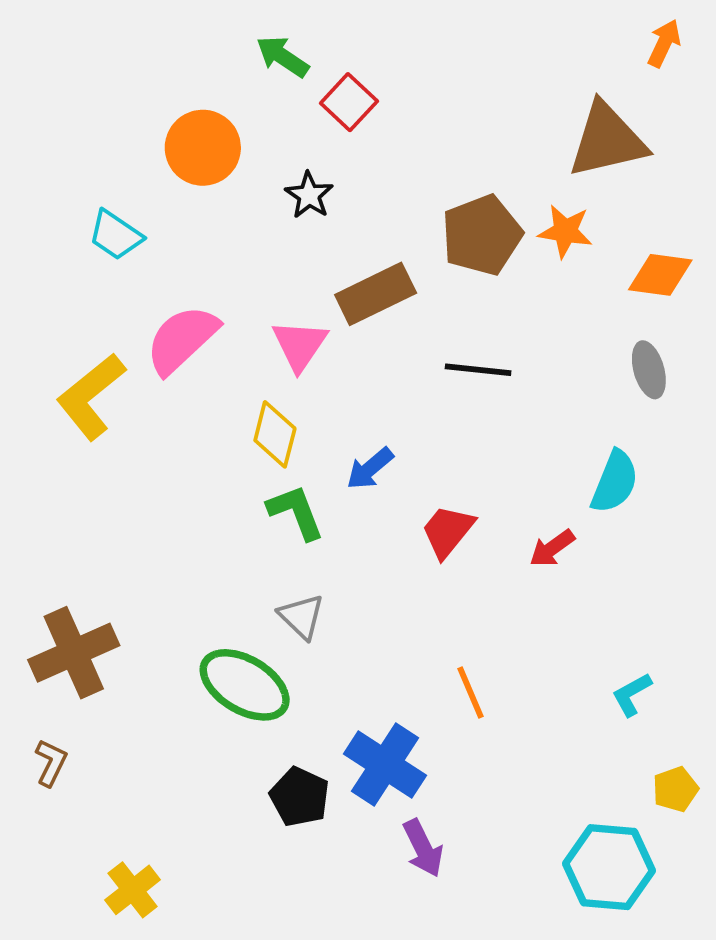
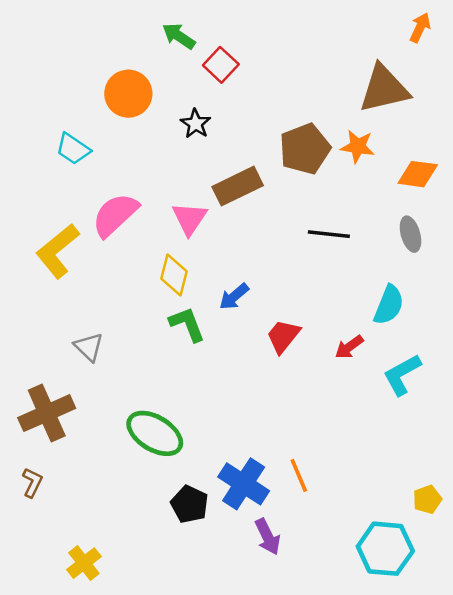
black line: (478, 370) -> (329, 234), moved
gray triangle: (302, 617) -> (89, 347), moved
orange line: (470, 692) -> (299, 475), moved
cyan L-shape: (632, 694) -> (402, 375), moved, size x1.5

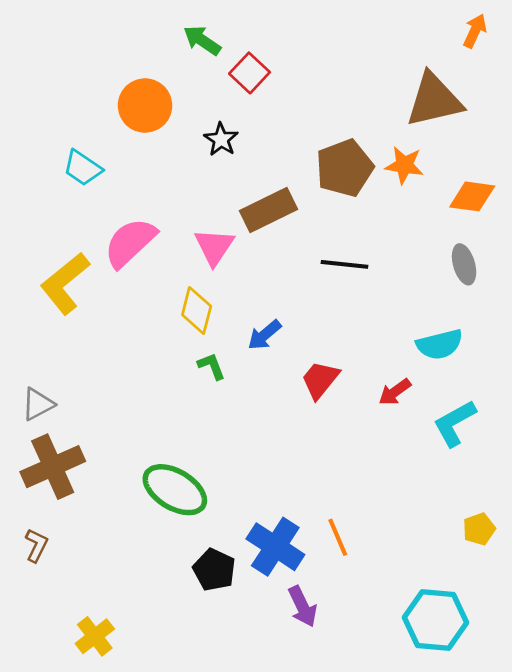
black line: (329, 234) -> (345, 264), moved
cyan semicircle: (389, 305) -> (440, 344), turned 54
green L-shape: (187, 324) -> (212, 366), size x0.7
gray triangle: (89, 347) -> (38, 404), moved, turned 48
yellow pentagon: (427, 499) -> (479, 529), moved

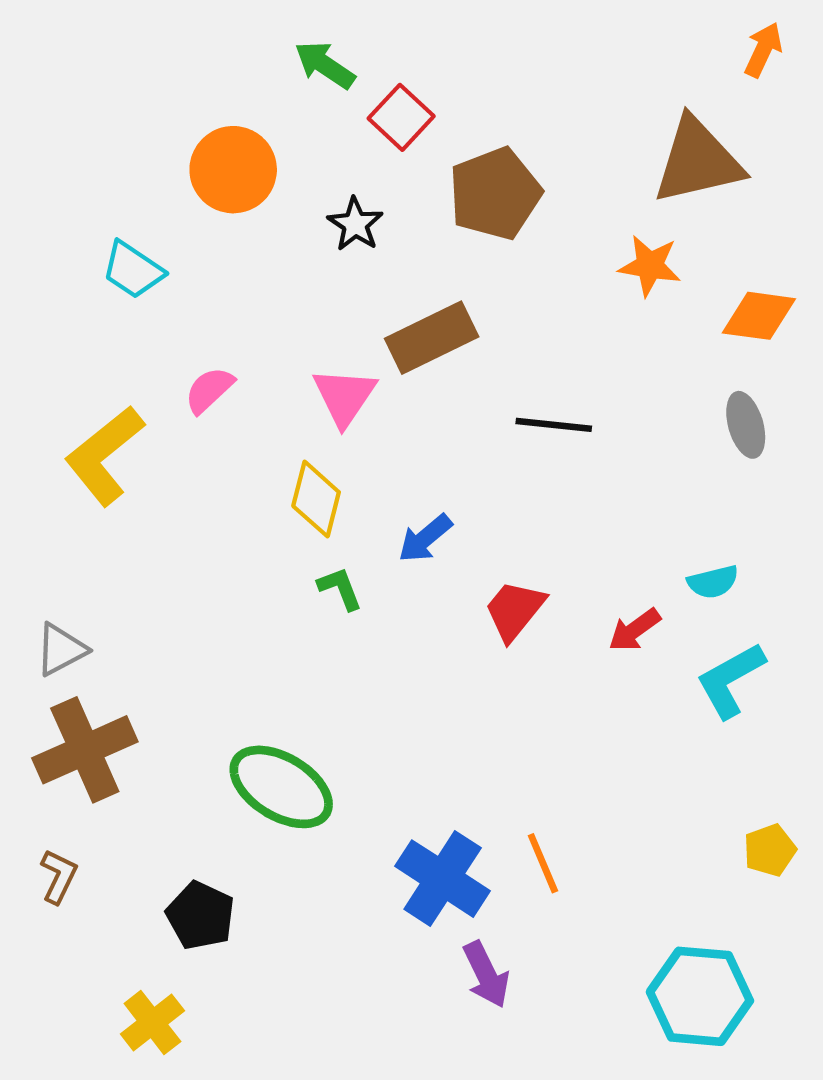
brown pentagon: (345, 168) -> (495, 194), moved
pink semicircle: (130, 243) -> (209, 390), size x0.6
cyan semicircle: (440, 344) -> (713, 582), moved, size x0.7
black pentagon: (214, 570) -> (200, 916), moved

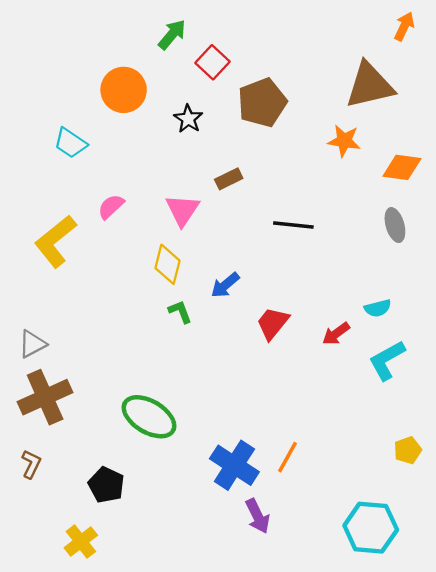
green arrow: (325, 65) -> (172, 34), turned 96
brown rectangle: (432, 338) -> (229, 179), size x0.6
orange line: (543, 863) -> (288, 457), turned 52

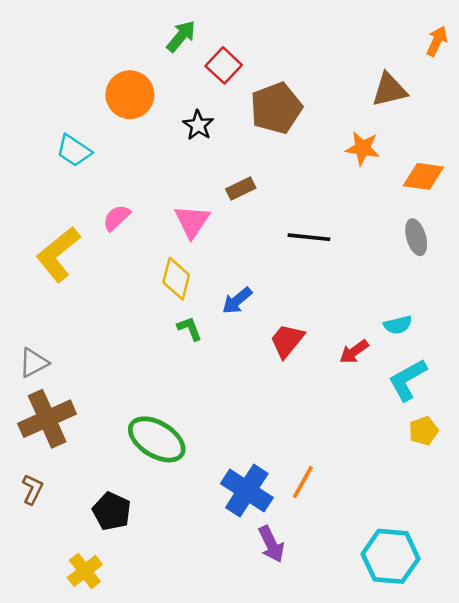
orange arrow: (404, 26) -> (437, 41), moved
brown triangle: (370, 85) -> (389, 90), size x0.7
yellow pentagon: (408, 450) -> (423, 431), moved

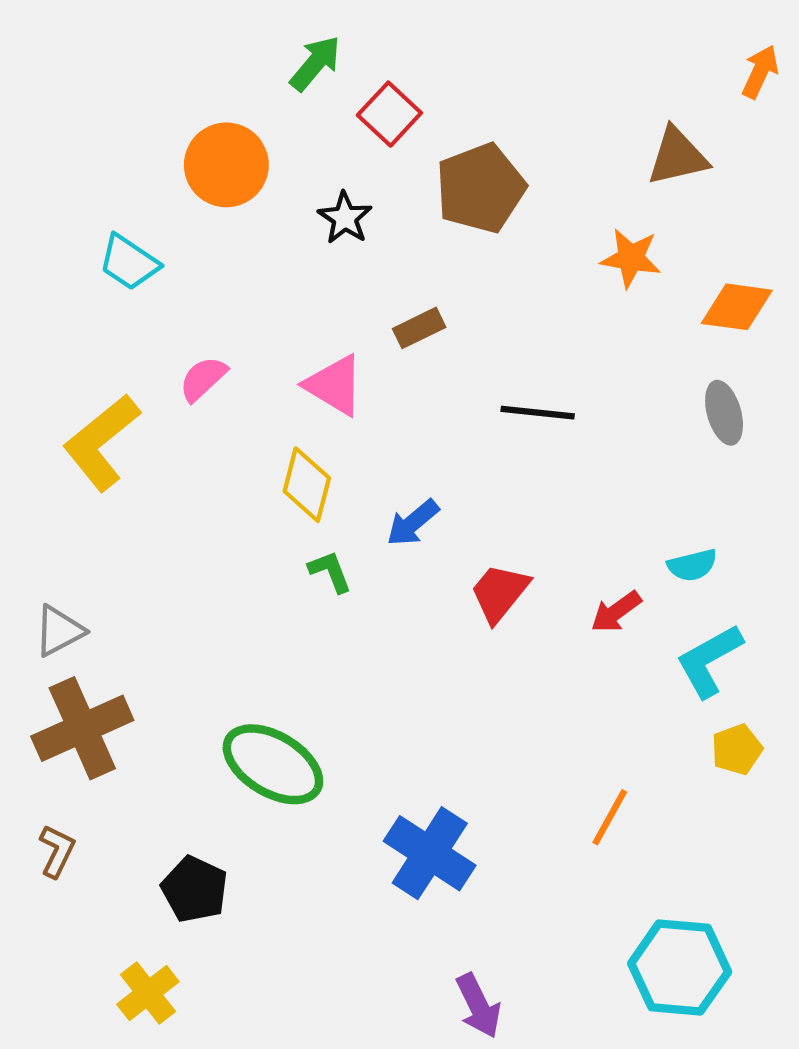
pink triangle: (192, 221) -> (334, 385), turned -33
orange line: (303, 482) -> (610, 817), moved
purple arrow: (271, 544) -> (478, 1006), moved

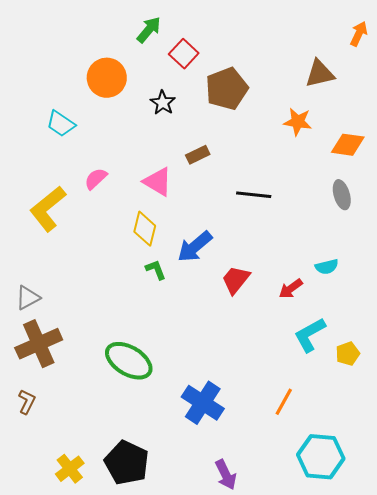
blue arrow: (413, 523) -> (195, 247), size x1.4
cyan L-shape: (709, 660) -> (310, 335), moved
orange line: (610, 817) -> (284, 402), moved
black pentagon: (195, 889) -> (127, 463), moved, size x1.4

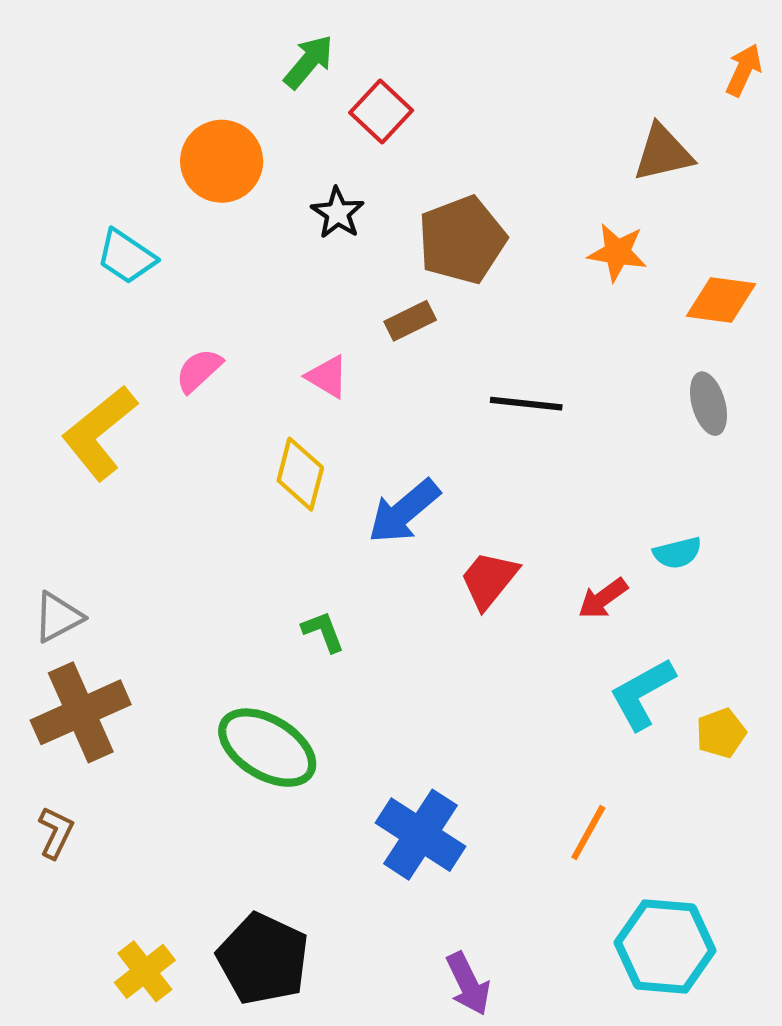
brown pentagon: (227, 89) -> (462, 240), moved
pink triangle: (158, 182) -> (327, 377), size x0.7
green L-shape: (156, 270) -> (323, 632), moved

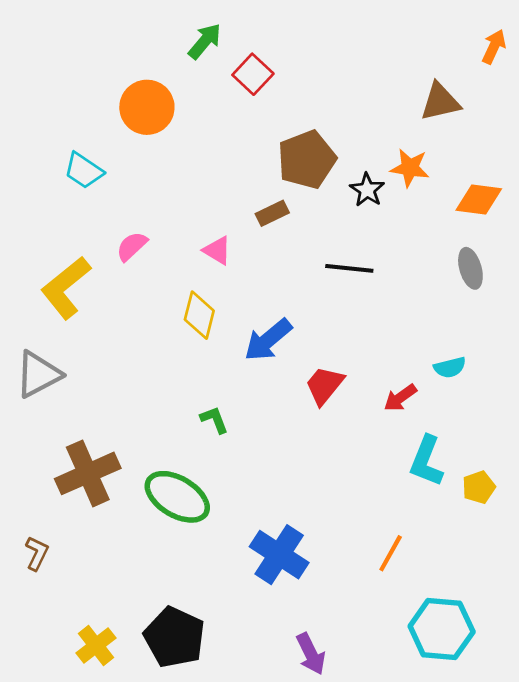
black star: (338, 213) -> (367, 190), moved
gray triangle: (58, 617) -> (38, 374), moved, size x1.4
cyan L-shape: (642, 694) -> (426, 461), turned -39
brown cross: (81, 712) -> (88, 473), moved

